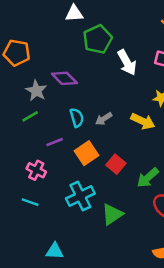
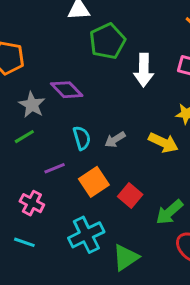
white arrow: (127, 62) -> (144, 70), turned 30

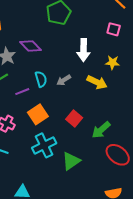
white arrow: (144, 70) -> (83, 50), moved
purple line: (55, 168) -> (22, 92), moved
orange square: (94, 182) -> (38, 114), moved

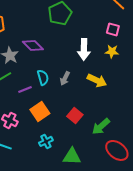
yellow star: (113, 63) -> (112, 51), moved
gray arrow: (64, 80) -> (65, 78), turned -32
cyan cross: (44, 145) -> (46, 141), size x0.6
green triangle: (71, 161) -> (72, 156), turned 36

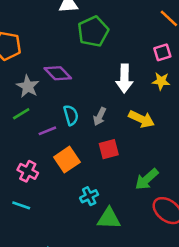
pink square: (113, 29) -> (162, 52), turned -32
red square: (75, 115) -> (109, 149), moved, turned 35
cyan cross: (46, 141) -> (89, 196), moved

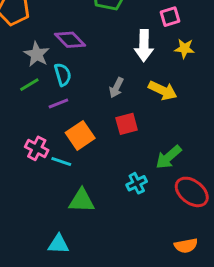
pink square: (162, 52) -> (170, 17), moved
cyan semicircle: (71, 115) -> (63, 75), moved
cyan cross: (89, 196) -> (137, 183), moved
cyan line: (21, 205) -> (61, 162), moved
green triangle: (109, 218) -> (82, 201), moved

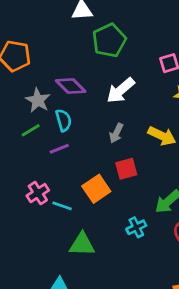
white arrow: (144, 46) -> (121, 90), moved, turned 48
orange square: (80, 135) -> (96, 189), moved
pink cross: (37, 148) -> (38, 193), turned 30

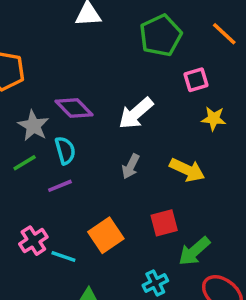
green pentagon: (109, 40) -> (161, 36), moved
red square: (126, 169) -> (164, 223), moved

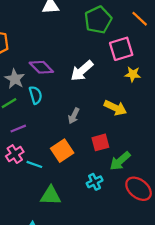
pink square: (196, 80) -> (121, 49), size x1.5
gray arrow: (131, 166) -> (74, 116), moved
purple line: (60, 186) -> (18, 129), moved

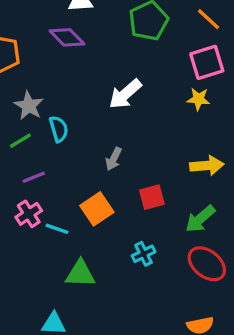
pink square: (121, 49) -> (207, 62), moved
purple diamond: (41, 67) -> (67, 37), moved
yellow arrow: (115, 108) -> (207, 166), moved, turned -30
green arrow: (120, 161) -> (200, 219), moved

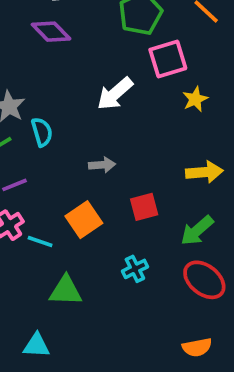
pink square: (207, 62) -> (168, 59), moved
yellow star: (198, 99) -> (195, 99), turned -30
gray arrow: (114, 159) -> (102, 165), turned -120

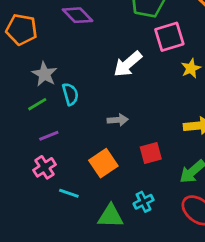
cyan line: (40, 242) -> (69, 193), moved
green triangle: (66, 291) -> (111, 216), moved

